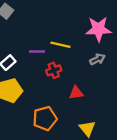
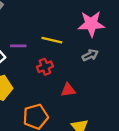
purple line: (37, 51) -> (18, 46), moved

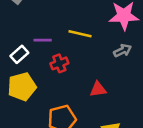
red cross: (45, 67) -> (59, 63), moved

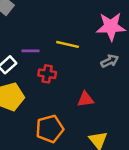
red cross: (59, 63) -> (47, 74), turned 30

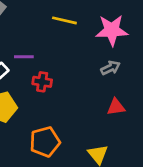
yellow line: (68, 44) -> (64, 20), moved
red triangle: (85, 99) -> (116, 107), moved

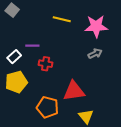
red triangle: (116, 107) -> (74, 91), moved, size x1.6
orange pentagon: (45, 142) -> (48, 107), turned 30

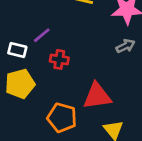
purple line: (32, 46) -> (42, 35), turned -40
white rectangle: (14, 57) -> (17, 50), turned 56

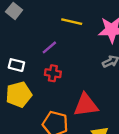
purple line: (42, 35) -> (49, 47), moved

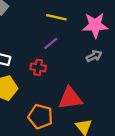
purple line: (49, 47) -> (51, 43), moved

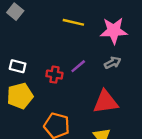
purple line: (51, 43) -> (78, 66), moved
red triangle: (70, 98) -> (105, 102), moved

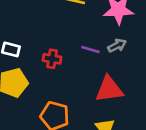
purple line: (78, 66) -> (91, 49), moved, turned 56

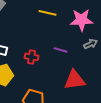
gray arrow: (117, 46) -> (90, 44), moved

